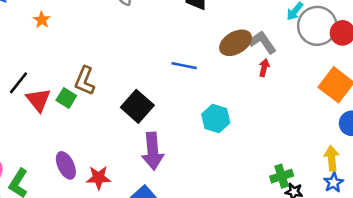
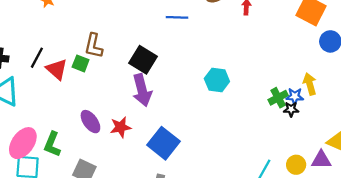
cyan hexagon: (216, 118) -> (217, 80), moved
purple arrow: (153, 151) -> (142, 90), moved
yellow arrow: (332, 158) -> (310, 84), moved
blue star: (334, 183) -> (295, 96), moved, turned -30

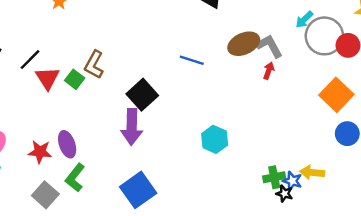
yellow arrow: (310, 84) -> (312, 172), turned -85
red star: (121, 127) -> (40, 152), moved
green L-shape: (52, 144) -> (75, 178), moved

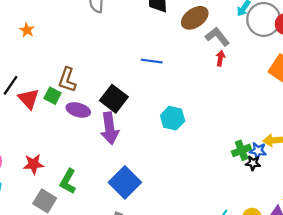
brown ellipse: (244, 44) -> (195, 18), moved
cyan hexagon: (215, 139) -> (173, 118), moved
purple ellipse: (67, 144) -> (78, 110), moved, turned -45

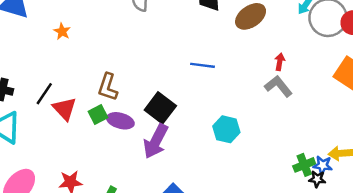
gray L-shape: (217, 37) -> (278, 86), moved
green square: (53, 96) -> (98, 114), moved, turned 35
purple arrow: (110, 128) -> (156, 141), turned 36

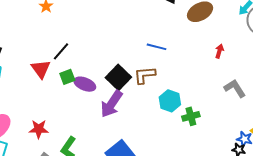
gray L-shape: (278, 86) -> (235, 88), moved
brown L-shape: (108, 87) -> (145, 75), moved, turned 60
black line: (44, 94) -> (61, 51), moved
green cross: (304, 165) -> (191, 116), moved

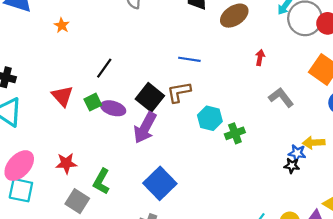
black line: (61, 51) -> (104, 68), moved

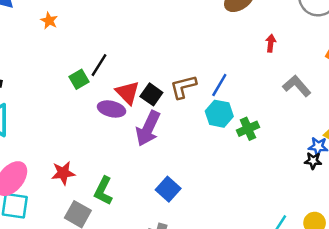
blue line: (189, 59) -> (219, 85), moved, turned -65
red triangle: (62, 96) -> (128, 93), moved
black square: (150, 97) -> (151, 94), size x0.7
green square: (93, 102) -> (79, 79), moved
blue square: (160, 183) -> (168, 189), size x0.7

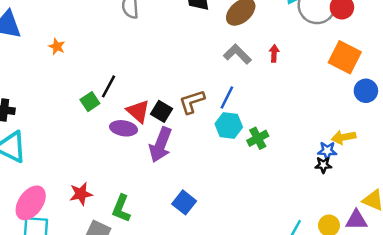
gray L-shape: (297, 86) -> (237, 54), moved

